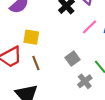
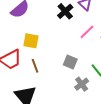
gray square: (73, 59) -> (70, 62), turned -32

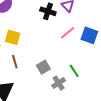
black cross: (65, 11) -> (48, 11), turned -35
gray square: (70, 62) -> (43, 67), moved, turned 32

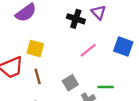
pink line: (68, 33) -> (88, 50), moved
green line: (74, 71) -> (106, 87), turned -56

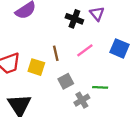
yellow square: (35, 48) -> (36, 67), moved
brown line: (38, 76) -> (56, 53), moved

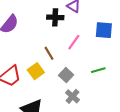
yellow square: (36, 67) -> (36, 71), turned -35
gray cross: (82, 100) -> (72, 96), moved

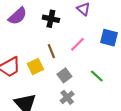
black cross: (55, 17) -> (51, 19), moved
green line: (98, 70) -> (97, 76), turned 48

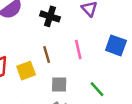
pink line: (78, 44) -> (78, 50), turned -63
gray square: (64, 75) -> (59, 84), turned 32

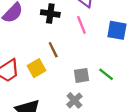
pink line: (78, 50) -> (81, 25), moved
gray square: (59, 84) -> (81, 75), moved

